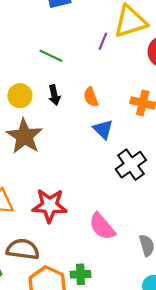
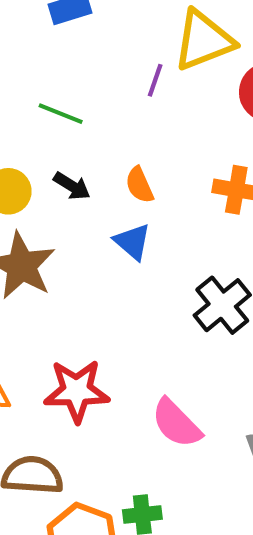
black arrow: (54, 95) -> (72, 186), turned -42
blue triangle: (103, 129) -> (132, 242), moved

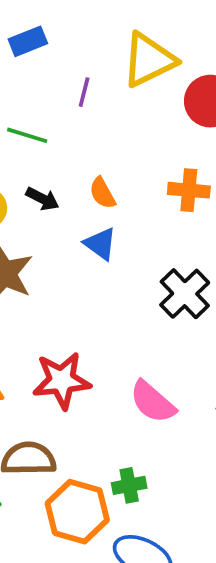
purple line: (155, 80) -> (84, 92), moved

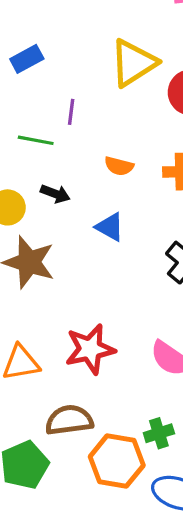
purple line: (84, 92) -> (71, 112), moved
orange semicircle: (102, 193) -> (119, 166), moved, turned -40

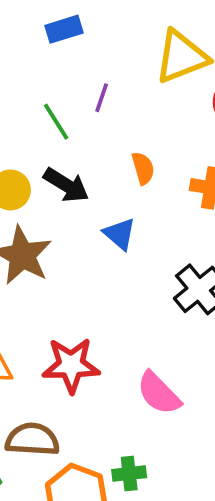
green line: (36, 140) -> (56, 122), turned 36
orange semicircle: (119, 166) -> (143, 168), turned -132
black arrow: (55, 194) -> (66, 185), size x1.4

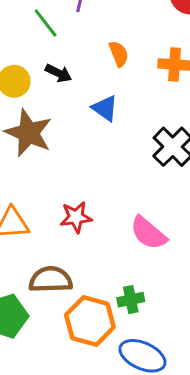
black arrow: (66, 185) -> (58, 73), size x0.7
red star: (71, 365) -> (76, 217), size x0.7

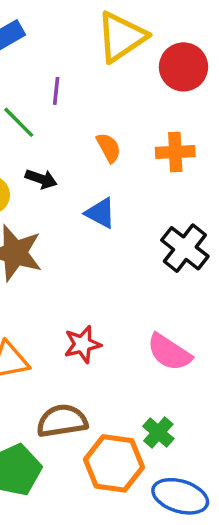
green cross: (131, 300) -> (158, 432), turned -30

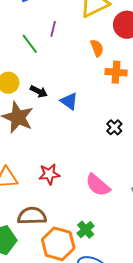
orange semicircle: (109, 148) -> (97, 48), moved
black arrow: (41, 179) -> (39, 91), moved
black cross: (185, 248) -> (114, 127), size x0.6

